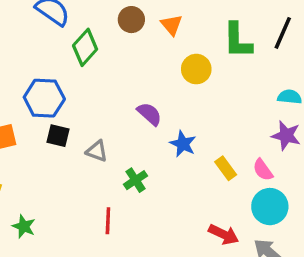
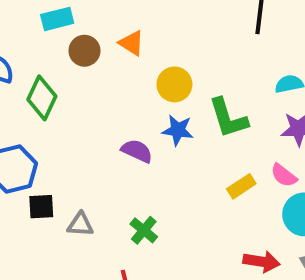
green L-shape: (238, 40) -> (228, 118), moved
blue star: (183, 144) -> (178, 130), moved
gray triangle: (97, 151) -> (80, 224), moved
yellow rectangle: (226, 168) -> (241, 186), turned -70

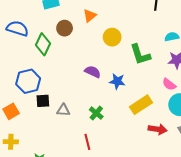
orange triangle: (132, 43) -> (90, 16), turned 48
brown circle: (84, 51) -> (65, 28), moved
blue star: (178, 130) -> (117, 81), moved
yellow rectangle: (241, 186) -> (141, 105), moved, size x1.5

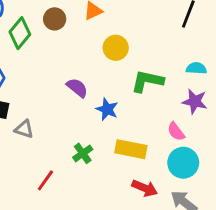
green L-shape: (140, 55) -> (147, 81), turned 105
yellow rectangle: (141, 105) -> (131, 149), turned 30
green cross: (96, 113) -> (83, 153), moved
red line: (87, 142) -> (45, 180), turned 35

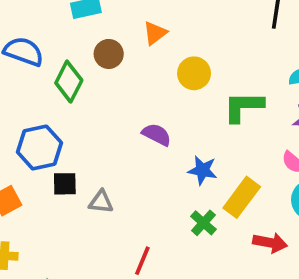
blue star: (107, 109) -> (202, 170), moved
yellow rectangle: (131, 149) -> (242, 197), turned -52
green cross: (83, 153) -> (203, 223), moved

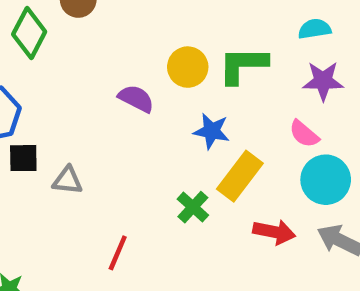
yellow circle: (194, 73) -> (188, 67), moved
blue star: (202, 170) -> (212, 131), moved

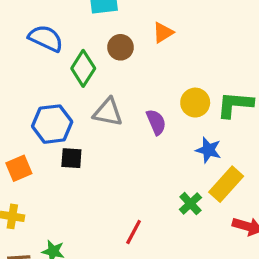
purple semicircle: (136, 99) -> (156, 122), turned 35
gray triangle: (68, 181) -> (108, 112), moved, size x1.4

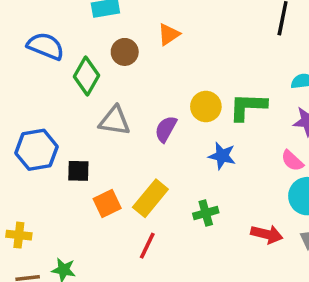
purple semicircle: (156, 122) -> (166, 129), turned -125
blue hexagon: (52, 124) -> (37, 150), moved
orange square: (19, 168) -> (107, 203), moved
yellow rectangle: (226, 184) -> (150, 198), moved
green cross: (190, 204) -> (206, 213), turned 30

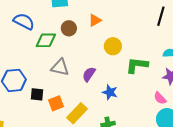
green diamond: (86, 76) -> (46, 40), turned 55
yellow circle: (206, 107) -> (113, 46), moved
blue star: (222, 156) -> (110, 92), moved
orange square: (107, 203) -> (56, 103), moved

